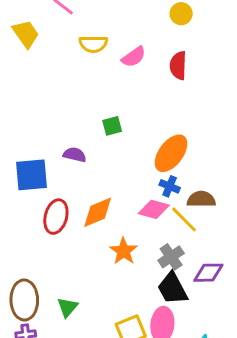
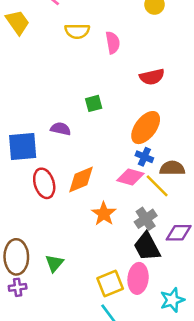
pink semicircle: (134, 57) -> (113, 43), turned -65
red semicircle: (178, 66) -> (152, 77), moved, turned -105
red ellipse: (56, 217) -> (44, 183), turned -32

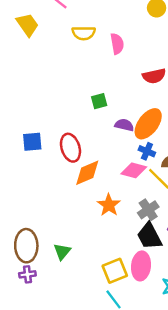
purple semicircle: (61, 129) -> (124, 125), moved
blue square: (23, 147) -> (32, 142), size x0.7
red ellipse: (44, 183) -> (70, 148), moved

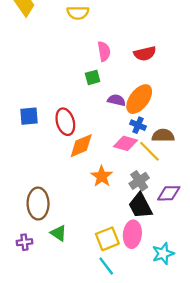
pink semicircle: (117, 44) -> (104, 51), moved
brown ellipse: (26, 246) -> (38, 204), moved
green triangle: (62, 252) -> (59, 233), moved, turned -36

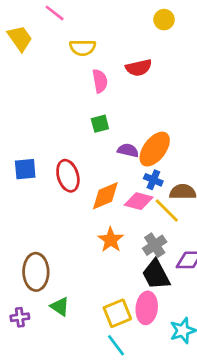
pink semicircle: (104, 51) -> (100, 81), moved
red semicircle: (145, 54) -> (139, 68), moved
orange diamond: (81, 146) -> (105, 196), moved

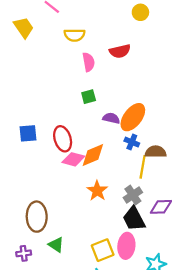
pink diamond: (139, 201) -> (73, 159), moved
yellow line: (167, 210) -> (143, 167), turned 55

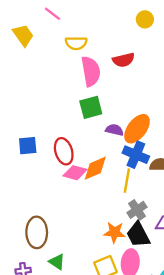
pink semicircle: (89, 62) -> (91, 71), size x1.5
green square: (89, 97) -> (91, 107), size x1.5
blue cross: (132, 142) -> (136, 155), size x1.6
yellow line: (143, 167) -> (127, 181), moved
orange star: (97, 191) -> (114, 232), moved, turned -30

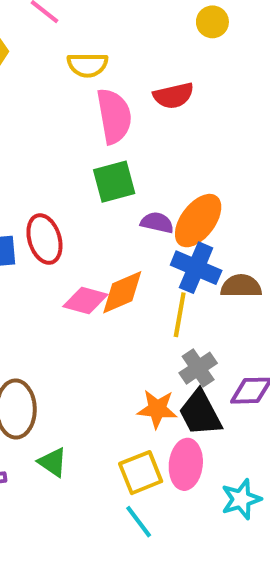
red ellipse: (64, 151) -> (44, 239), moved

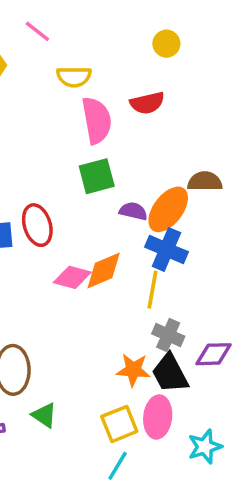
yellow circle: (212, 22) -> (166, 44), moved
brown semicircle: (241, 286) -> (205, 181), moved
gray cross: (198, 368) -> (168, 335), turned -32
cyan line: (139, 522) -> (118, 466), turned 68

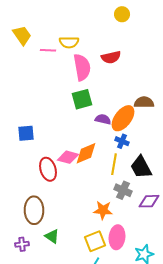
pink line: (37, 31) -> (48, 50), moved, turned -35
yellow circle: (166, 44) -> (122, 14), moved
red ellipse: (37, 225) -> (48, 169), moved
blue cross: (166, 249) -> (122, 141), size x0.6
black trapezoid: (170, 373) -> (141, 167), moved

